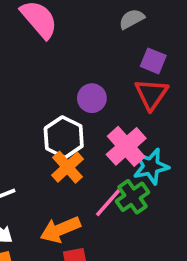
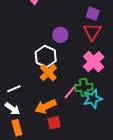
pink cross: (126, 146) -> (94, 62), moved
cyan star: (151, 166) -> (93, 99), moved
green cross: (132, 197) -> (84, 87), turned 30

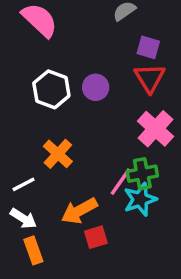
white hexagon: (46, 56) -> (51, 89), moved
orange cross: (48, 73) -> (58, 154), moved
cyan star: (93, 99) -> (140, 199), moved

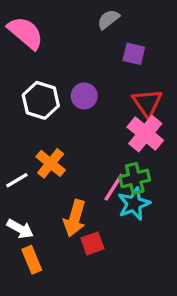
red triangle: (150, 78) -> (147, 103), moved
white line: (24, 184) -> (17, 180), moved
orange arrow: (79, 211) -> (75, 218), turned -42

